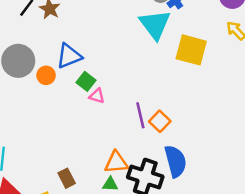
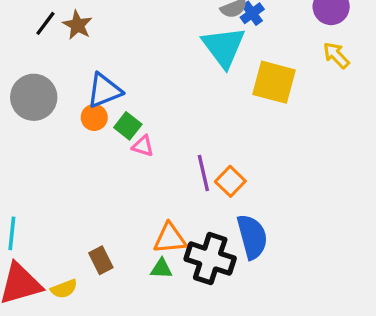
orange circle: (46, 75) -> (94, 117), moved

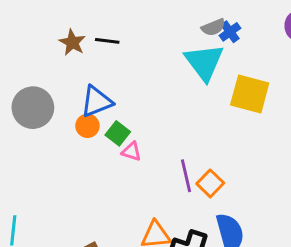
black line: (45, 23) -> (107, 41), moved, turned 60

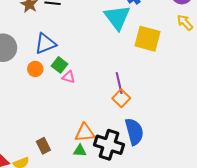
orange circle: (87, 126) -> (35, 69), moved
purple line: (186, 176) -> (119, 83), moved

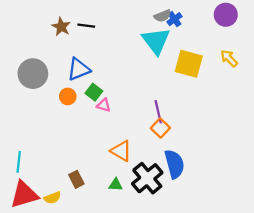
yellow arrow: (185, 22) -> (229, 58), moved
orange triangle: (85, 133) -> (121, 151), moved, turned 35
black cross: (109, 145) -> (147, 178), turned 32

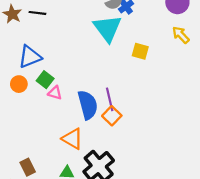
yellow arrow: (229, 58) -> (181, 35), moved
yellow square: (189, 64) -> (140, 51), size x0.6
blue semicircle: (175, 164) -> (88, 105), moved

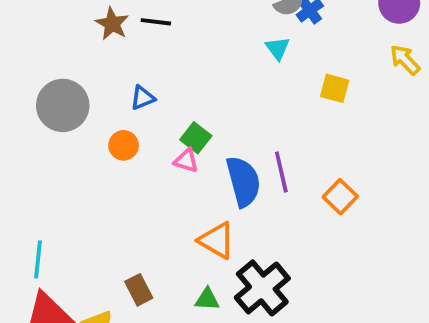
cyan triangle: (107, 28) -> (278, 48), size x0.5
blue triangle: (30, 57) -> (143, 98), size x0.6
green square: (45, 80) -> (196, 138), moved
orange square: (112, 116) -> (340, 197), moved

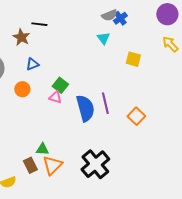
brown star: (112, 24) -> (21, 37), moved
orange triangle: (217, 240) -> (52, 165), moved, turned 45
green triangle: (207, 299) -> (42, 149), moved

